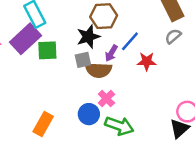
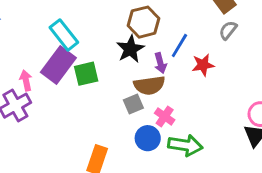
purple arrow: (111, 53) -> (160, 63), turned -35
gray square: (83, 60) -> (133, 104), moved

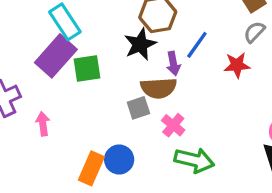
red star: (203, 65) -> (237, 65), moved
pink arrow: (26, 81) -> (43, 124), moved
blue circle: (148, 138) -> (119, 160), moved

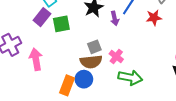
purple rectangle: (56, 56) -> (42, 17), size x0.7
brown semicircle: (159, 88) -> (91, 62), moved
pink arrow: (43, 124) -> (36, 59), size x1.5

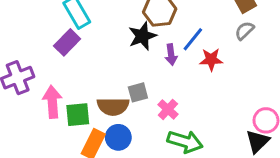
red star: (154, 18) -> (211, 60), moved
green square: (61, 24) -> (78, 115), moved
brown semicircle: (91, 62) -> (113, 106), moved

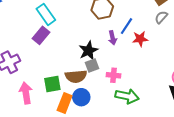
black star: (142, 36) -> (88, 51), moved
pink arrow: (52, 102) -> (26, 93), moved
pink cross: (168, 109) -> (114, 75), turned -32

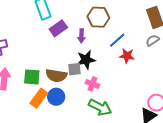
purple rectangle: (41, 35) -> (58, 28), moved
purple arrow: (113, 38) -> (81, 36), moved
black star: (88, 51) -> (86, 60), moved

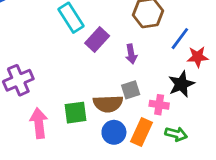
purple arrow: (81, 36) -> (131, 54), moved
black star: (86, 60) -> (181, 84), moved
orange rectangle: (39, 98) -> (141, 132), moved
green arrow: (100, 107) -> (176, 134), size x0.7

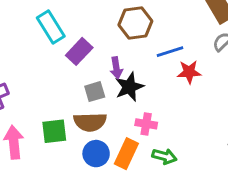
blue line: (180, 39) -> (170, 52), turned 35
black star: (181, 84) -> (129, 87), moved
gray square: (131, 90) -> (95, 92), moved

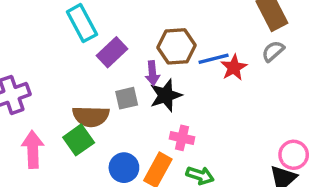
brown hexagon: (135, 23) -> (176, 46), moved
red star: (189, 72) -> (234, 68), moved, turned -30
brown semicircle: (90, 122) -> (91, 116), moved
green square: (54, 131) -> (79, 140), turned -32

